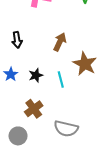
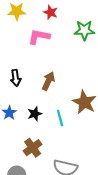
brown arrow: (60, 42) -> (48, 81), moved

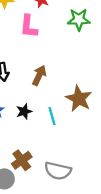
pink L-shape: (39, 37) -> (29, 26), turned -95
brown cross: (33, 148) -> (22, 160), moved

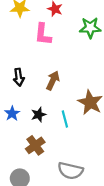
brown cross: (22, 160) -> (35, 145), moved

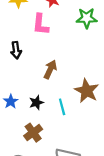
black arrow: (19, 77) -> (16, 50), moved

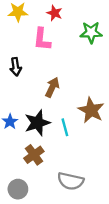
black star: (36, 103) -> (37, 123), size x1.6

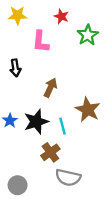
red star: (55, 13) -> (61, 16), moved
green star: (91, 32) -> (88, 35), turned -30
brown cross: (34, 155) -> (50, 152), moved

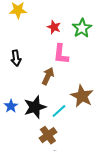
red star: (61, 16) -> (54, 27), moved
pink L-shape: (41, 42) -> (61, 54), moved
cyan line: (62, 126) -> (59, 111), turned 63

